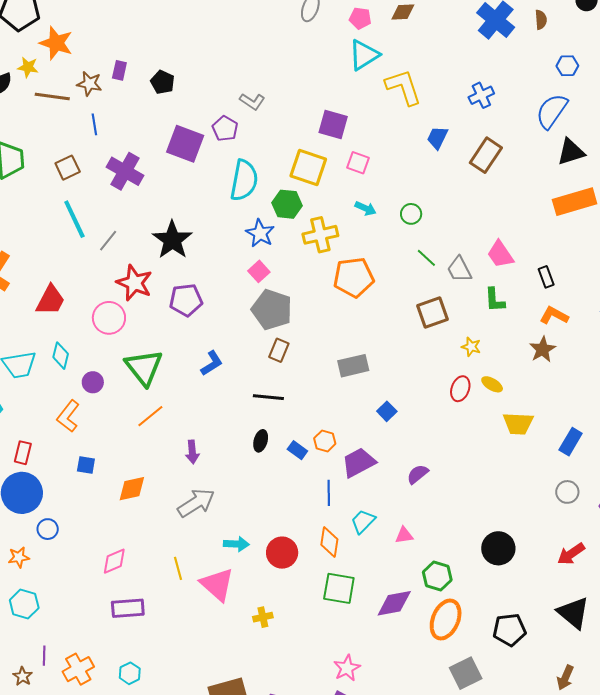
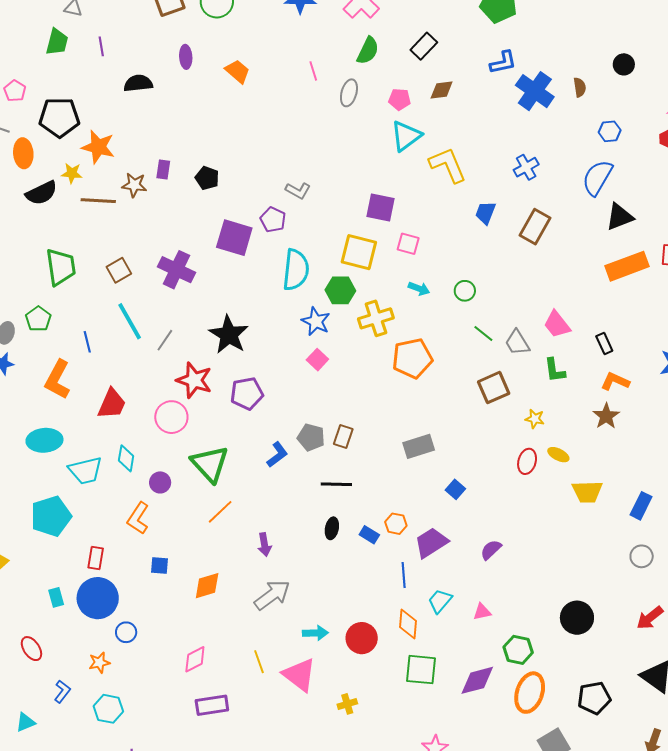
blue line: (94, 124) -> (87, 342), moved
gray pentagon: (272, 310) -> (311, 437), moved, size x0.7

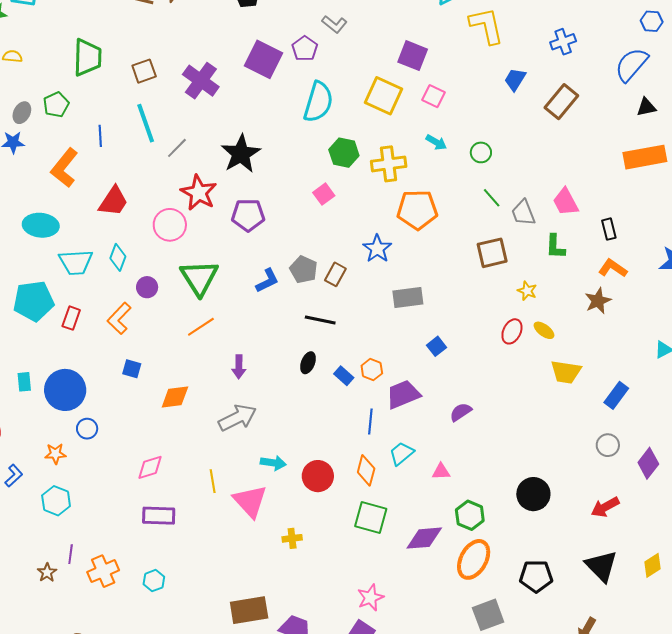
black triangle: (620, 217) -> (646, 107), size x0.7
green hexagon: (340, 290) -> (344, 153), moved
blue star: (316, 321) -> (377, 249), moved
red rectangle: (96, 558) -> (71, 318), moved

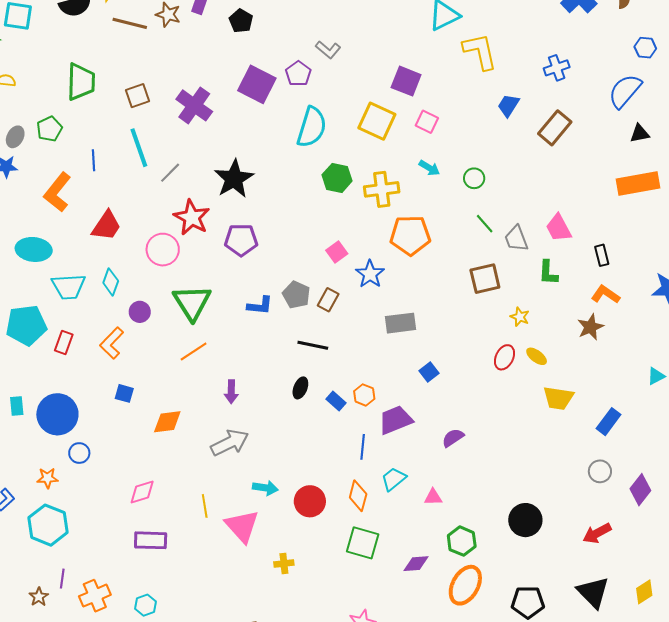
pink square: (324, 194) -> (337, 252), moved
blue L-shape: (267, 281) -> (260, 306), turned 32
cyan hexagon: (56, 501) -> (48, 525), size x1.4
purple diamond: (424, 538) -> (416, 564), size x0.7

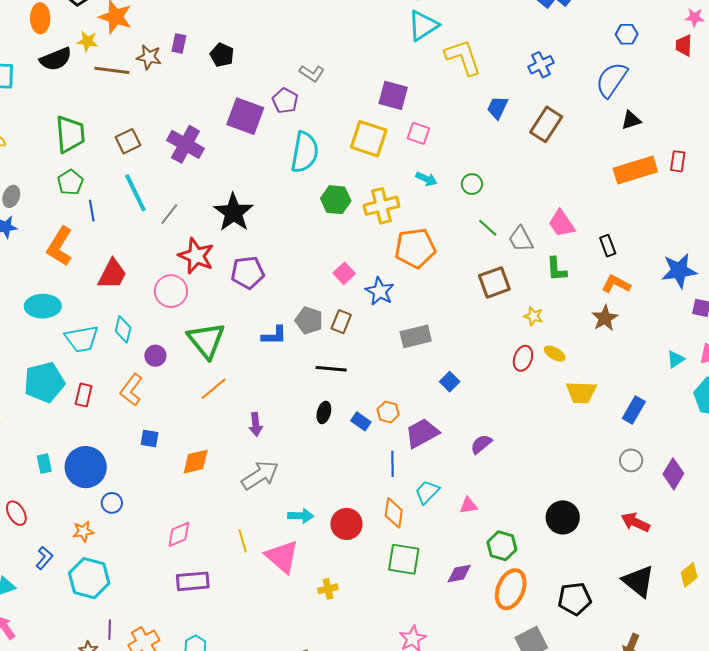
green pentagon: (49, 129) -> (70, 182), moved
red arrow: (597, 533) -> (635, 522), turned 60

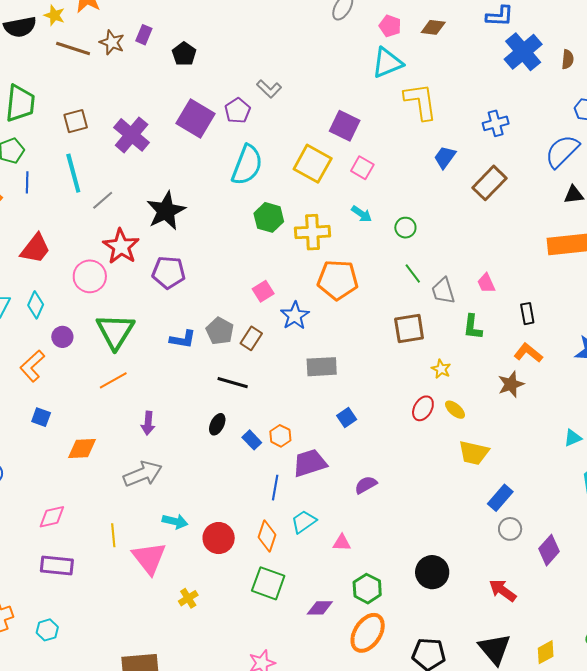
pink trapezoid: (562, 223) -> (486, 283), size x0.7
blue rectangle: (634, 410) -> (500, 498), moved
yellow cross: (328, 589) -> (188, 598), turned -30

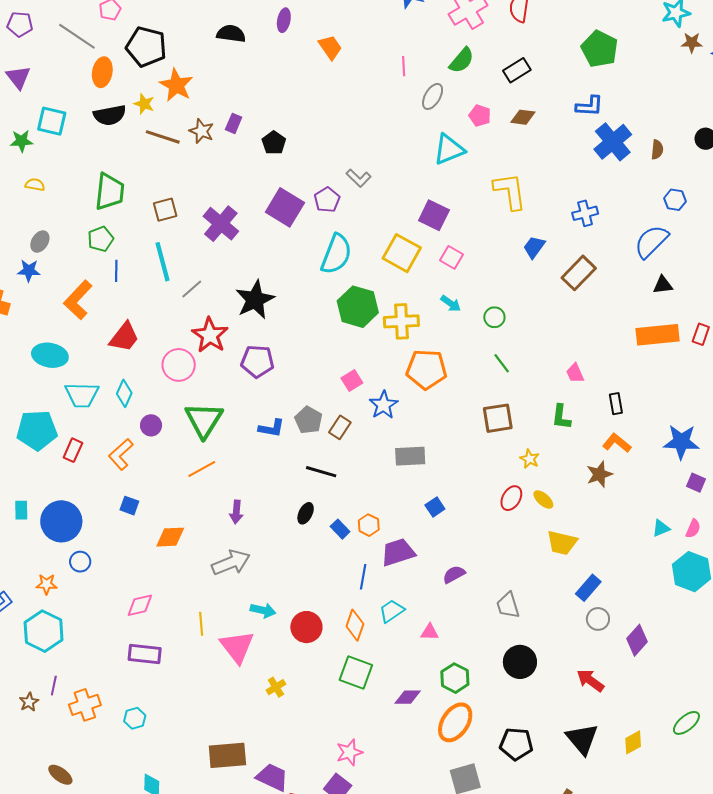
cyan triangle: (387, 63) -> (449, 149), moved
green hexagon: (269, 217) -> (358, 307), size x1.4
gray trapezoid: (443, 291) -> (508, 605), moved

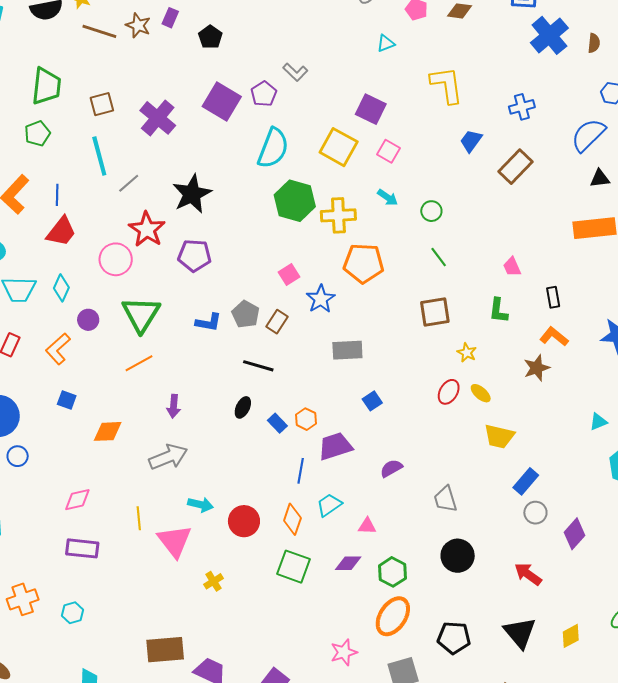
cyan triangle: (449, 149) -> (386, 43), size x0.6
blue line: (116, 271) -> (57, 195), moved
purple diamond: (408, 697) -> (348, 563), moved
pink star: (349, 752) -> (344, 652), moved

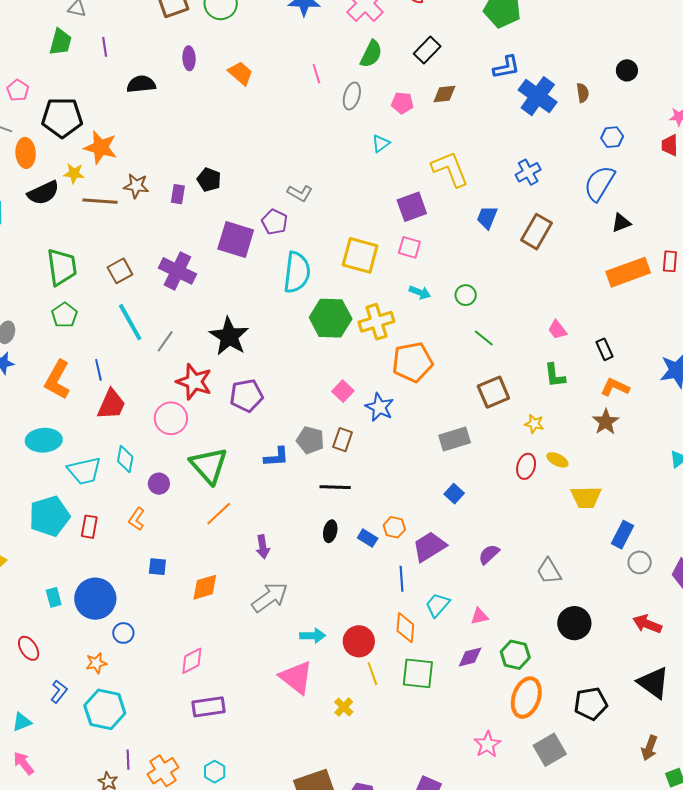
purple rectangle: (170, 18) -> (178, 194), moved
purple square: (371, 109) -> (412, 207), moved, turned -32
orange L-shape: (58, 349) -> (137, 519), size x0.7
gray rectangle: (347, 350) -> (455, 439), moved
yellow line: (139, 518) -> (372, 674), moved

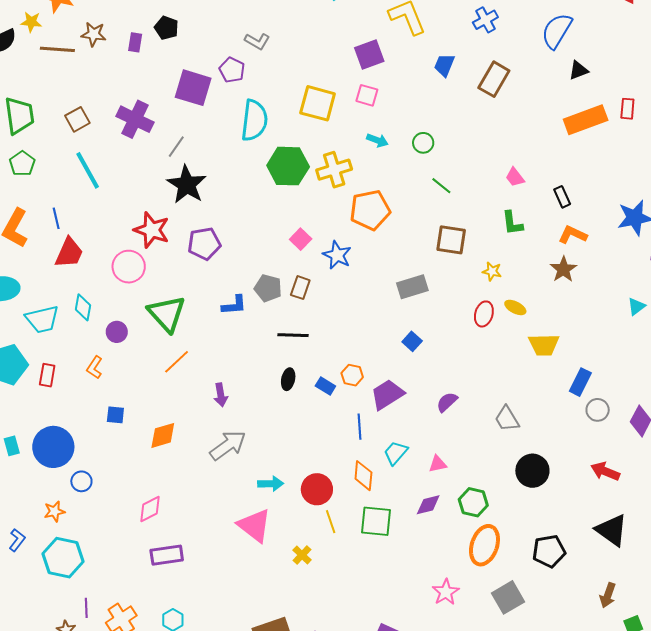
gray line: (165, 341) -> (176, 147), moved
brown square: (493, 392) -> (451, 240), turned 32

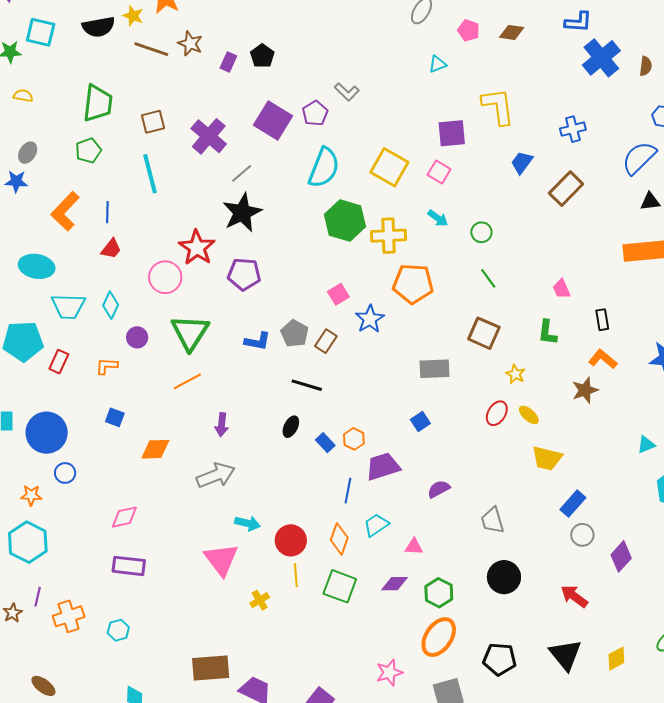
red trapezoid: (69, 253) -> (111, 249), size x0.7
orange L-shape: (95, 367) -> (107, 366), turned 45

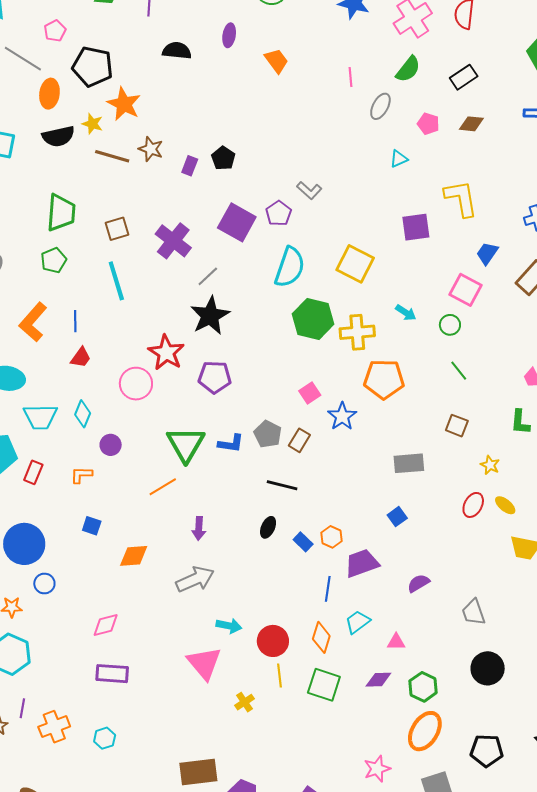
pink square: (439, 172) -> (466, 290), moved, size x1.4
green triangle: (190, 332) -> (186, 444), moved
brown square: (484, 333) -> (457, 426), size x0.7

